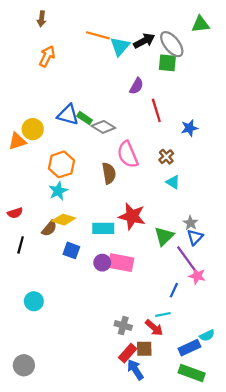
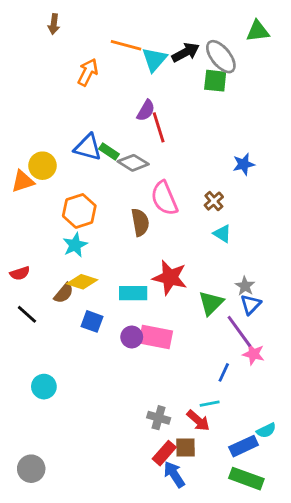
orange arrow: (47, 56) -> (88, 72), moved
purple semicircle: (136, 86) -> (146, 110), moved
red line: (156, 110) -> (159, 127), moved
black line: (21, 245) -> (27, 314), turned -63

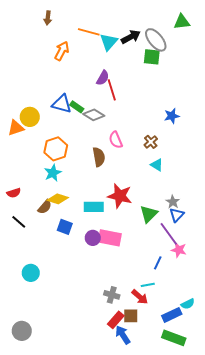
brown arrow: (54, 24) -> (48, 18), moved
pink semicircle: (164, 198) -> (116, 140), size x0.7

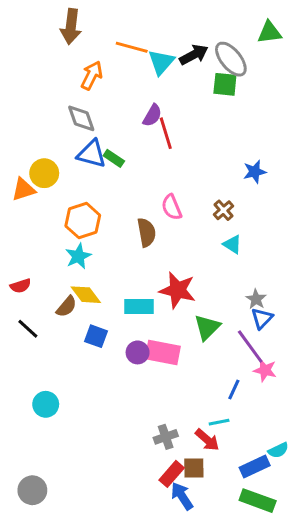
brown arrow: (48, 18) -> (71, 27), size x1.6
gray diamond: (94, 115) -> (81, 118), moved, turned 40
yellow diamond: (58, 199) -> (86, 295), turned 35
green triangle: (149, 214) -> (207, 327), moved
gray cross: (112, 295) -> (166, 437), turned -35

